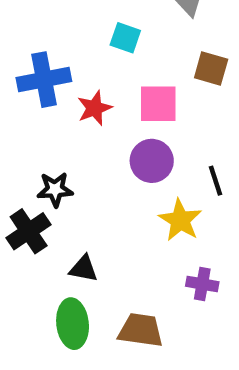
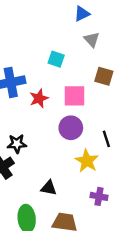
black triangle: (84, 269) -> (49, 188), moved

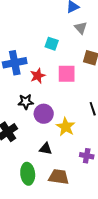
purple circle: (71, 128) -> (44, 114), moved
black star: (17, 144) -> (26, 102), moved
yellow star: (87, 161) -> (66, 127), moved

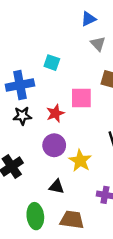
cyan square: (52, 44) -> (52, 63), moved
red star: (38, 76) -> (55, 113), moved
black star: (26, 102) -> (22, 116), moved

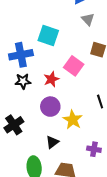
cyan square: (52, 63) -> (48, 36), size x1.5
pink square: (81, 98) -> (74, 66), turned 36
black triangle: (57, 187) -> (52, 142), turned -48

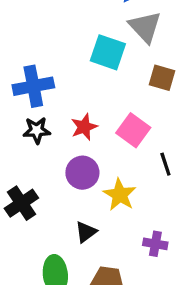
gray triangle: (88, 19) -> (145, 27), size x1.5
cyan square: (48, 36) -> (108, 52), moved
pink square: (74, 66) -> (133, 130), moved

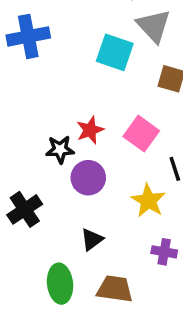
blue cross: (33, 86) -> (28, 36), moved
black star: (37, 130) -> (60, 149), moved
yellow star: (120, 195) -> (148, 201), moved

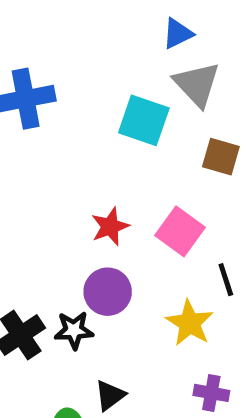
black star: (60, 149) -> (74, 330), moved
black triangle: (92, 239) -> (110, 395), moved

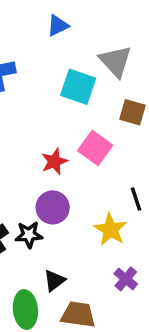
blue triangle: (178, 34) -> (58, 25), moved
pink square: (180, 231) -> (95, 148), moved
purple cross: (211, 393) -> (126, 279), turned 30

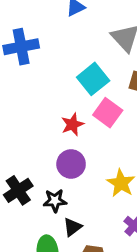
cyan square: (78, 87) -> (93, 79), moved, turned 32
black star: (29, 235) -> (55, 201), moved

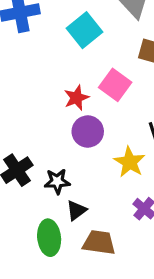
cyan square: (93, 79) -> (84, 30), moved
purple circle: (71, 164) -> (88, 131), moved

